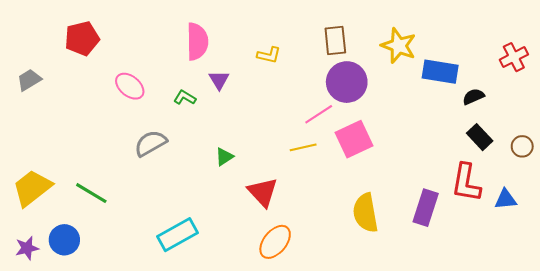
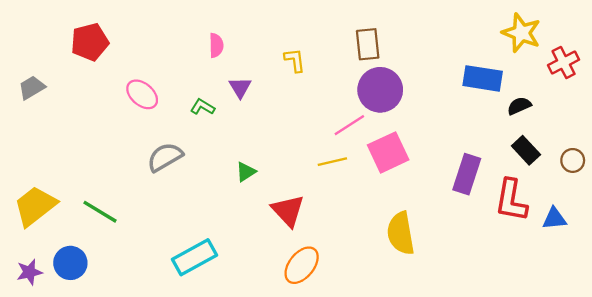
pink semicircle: (197, 42) -> (216, 45), size x0.6
yellow star: (399, 46) -> (521, 33), moved
yellow L-shape: (269, 55) -> (295, 60), turned -110
purple rectangle: (426, 208) -> (467, 174), moved

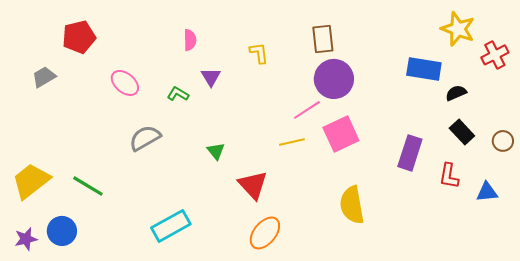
gray trapezoid: (32, 88) -> (44, 77), moved
green triangle: (246, 172) -> (216, 151), turned -36
red L-shape: (511, 200) -> (449, 176), size x0.7

